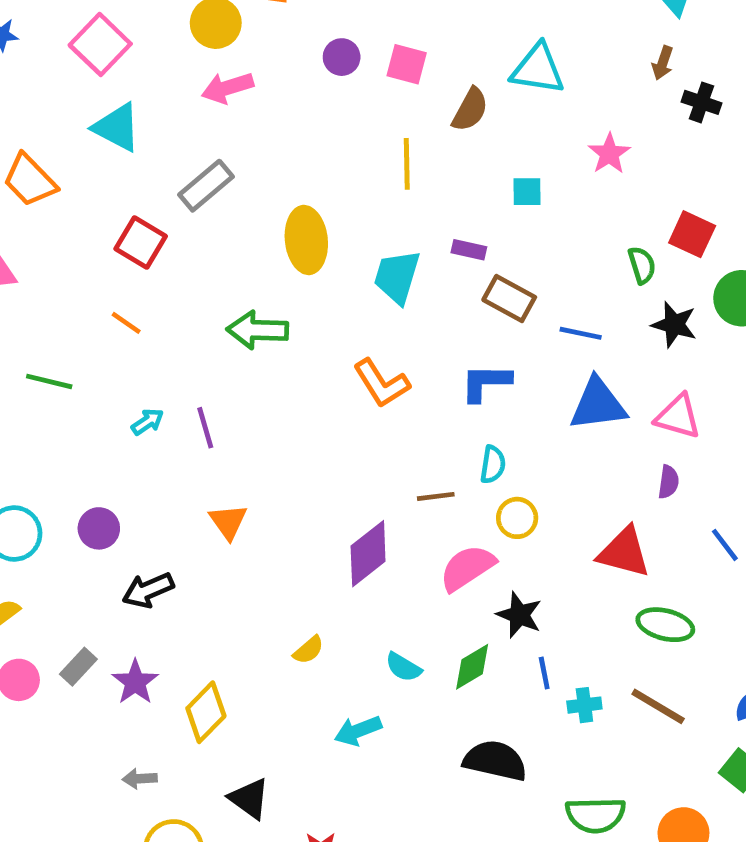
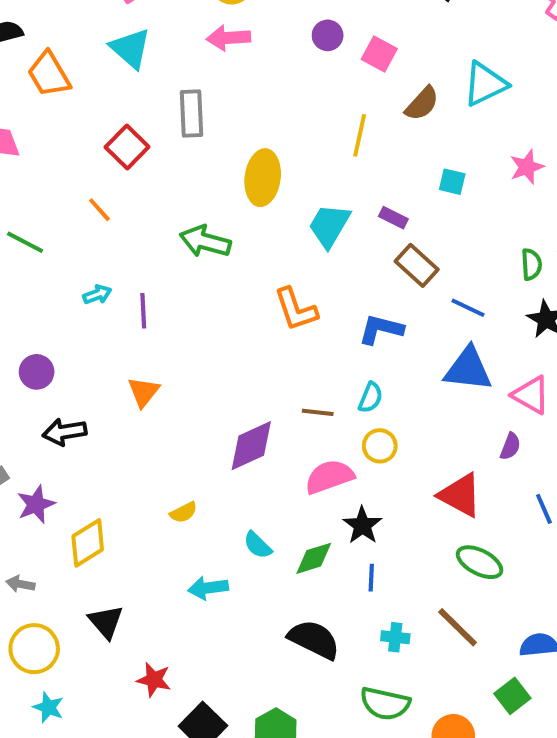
cyan triangle: (538, 69) -> (485, 84), turned -48
gray rectangle: (206, 186) -> (192, 114), turned -66
cyan cross: (584, 705) -> (395, 637), moved

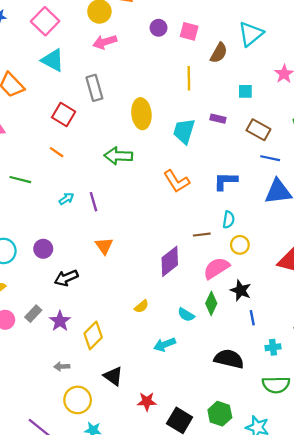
brown rectangle: (417, 265) -> (258, 130), moved
green diamond: (314, 558) -> (211, 303), moved, turned -35

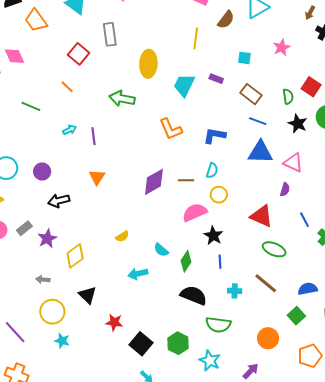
purple diamond: (170, 261) -> (154, 182), moved
green diamond: (211, 303) -> (186, 261), moved
green semicircle: (276, 385) -> (218, 325), moved

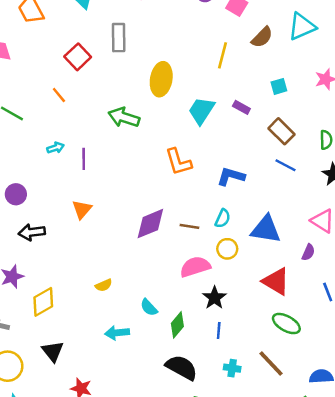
cyan square: (244, 58) -> (279, 86), turned -32
blue triangle: (260, 152) -> (266, 229), moved

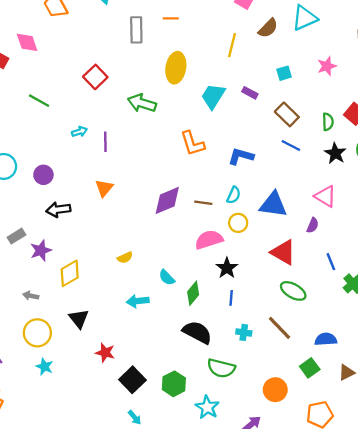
red square: (78, 57) -> (95, 77), moved
orange line: (59, 95) -> (171, 18), moved, turned -49

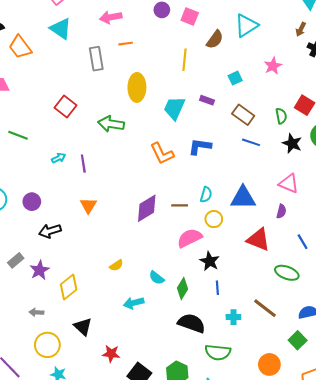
blue L-shape: (241, 156) -> (200, 147), moved
green ellipse: (293, 291) -> (287, 273), moved

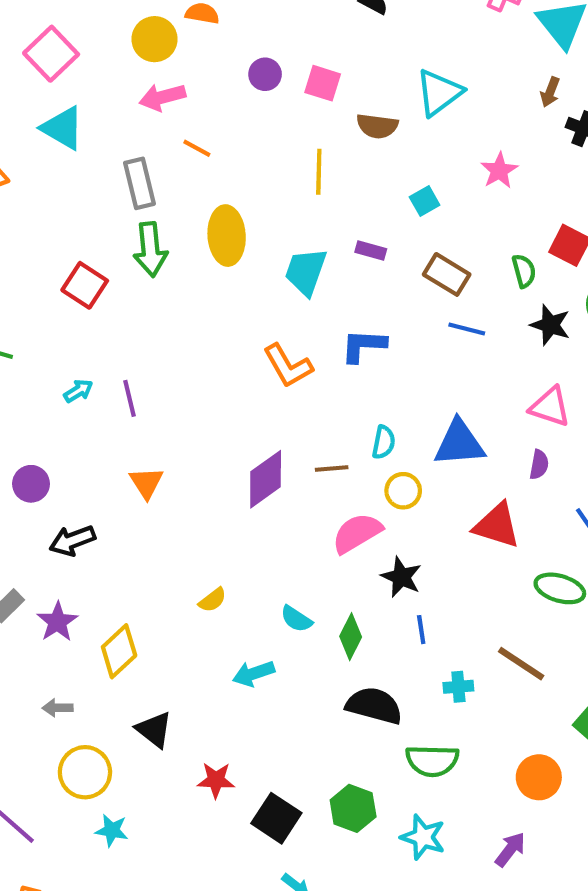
brown semicircle: (215, 39) -> (377, 126), turned 66
orange line: (126, 44) -> (197, 148), turned 40
green arrow: (111, 124) -> (150, 249), moved, turned -100

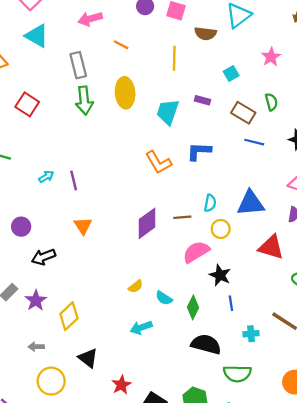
orange line: (197, 148) -> (121, 45), moved
green semicircle: (524, 271) -> (271, 102), moved
red square: (85, 285) -> (27, 104), moved
yellow semicircle: (213, 600) -> (136, 286), moved
red star: (216, 780) -> (121, 385), turned -30

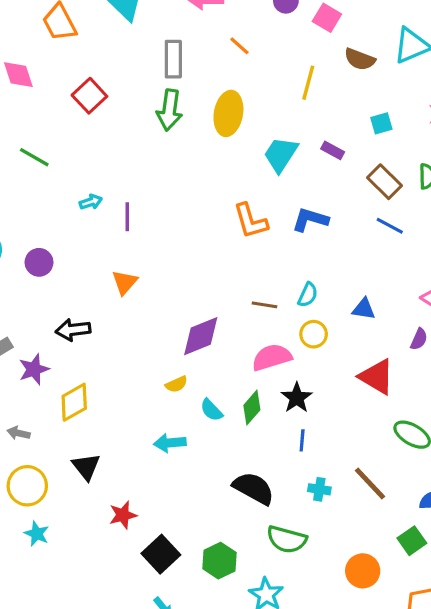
blue triangle: (251, 203) -> (364, 309), size x0.6
purple diamond: (147, 223) -> (201, 336), moved
black arrow: (44, 257) -> (73, 330), moved
green diamond: (193, 307) -> (252, 408), moved

